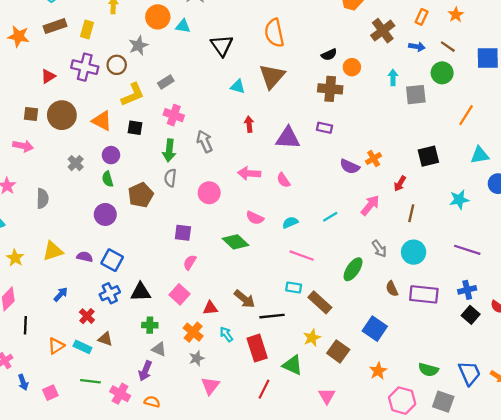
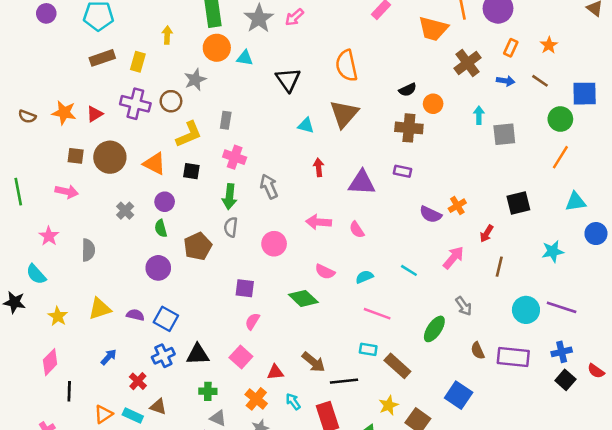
orange star: (18, 36) -> (64, 113), moved
green circle: (442, 73) -> (560, 119), moved
gray rectangle: (166, 82) -> (226, 120), turned -49
cyan line: (330, 217) -> (409, 270), turned 63
cyan circle: (414, 252) -> (526, 310), moved

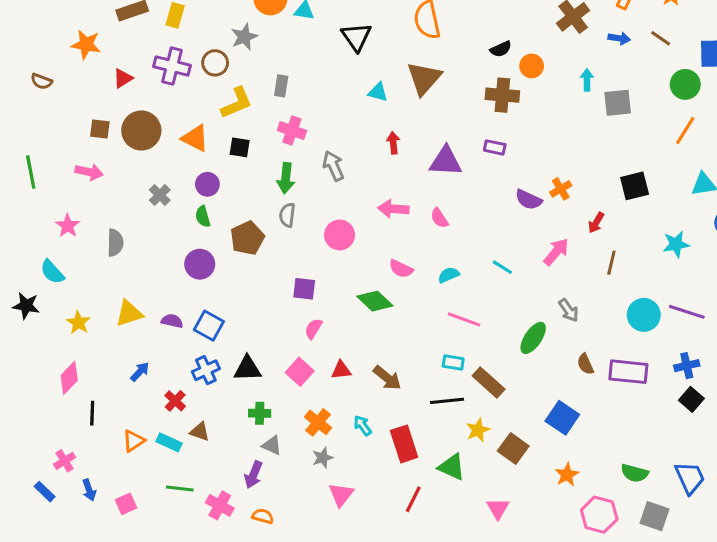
orange star: (64, 113) -> (86, 44), moved
red triangle: (275, 372) -> (341, 370), moved
black line: (344, 381) -> (447, 401), moved

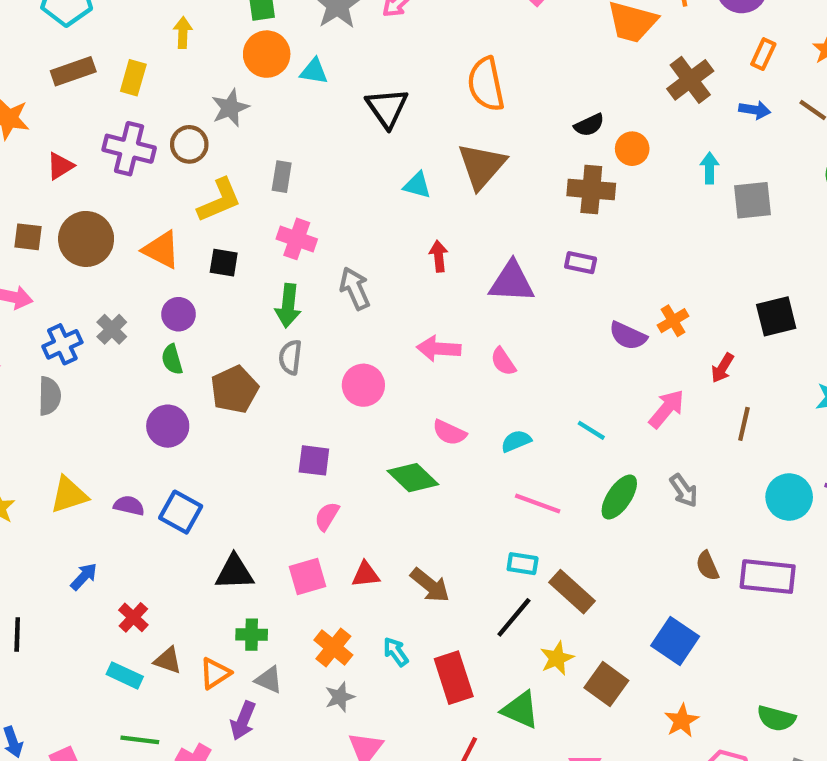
green ellipse: (533, 338) -> (619, 497), moved
blue cross: (206, 370) -> (62, 344), moved
pink square: (300, 372) -> (308, 577), turned 32
black line: (447, 401) -> (514, 617), turned -44
orange triangle: (134, 441) -> (215, 673), moved

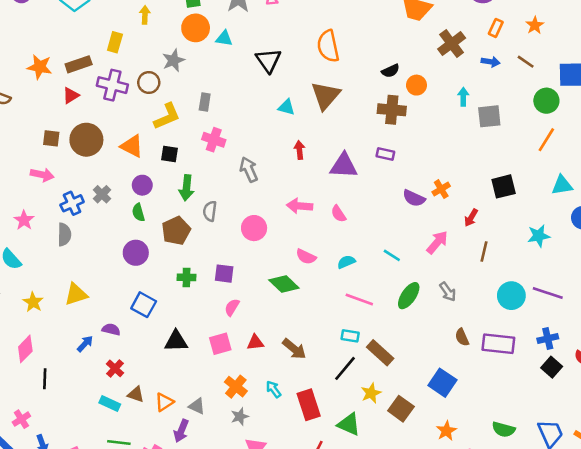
brown rectangle: (73, 71) -> (79, 64), moved
green arrow: (288, 306) -> (186, 188), moved
purple semicircle: (129, 506) -> (111, 329), moved
green cross: (252, 635) -> (186, 277), moved

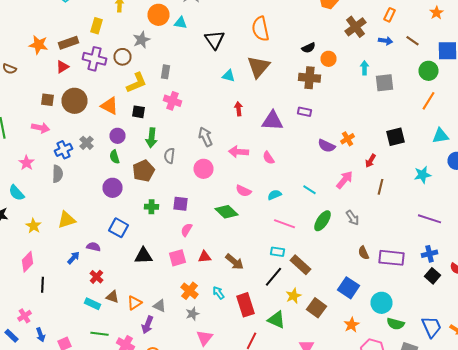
orange star: (535, 25) -> (436, 13), moved
gray arrow: (249, 170) -> (206, 137), moved
cyan circle: (511, 296) -> (382, 303), moved

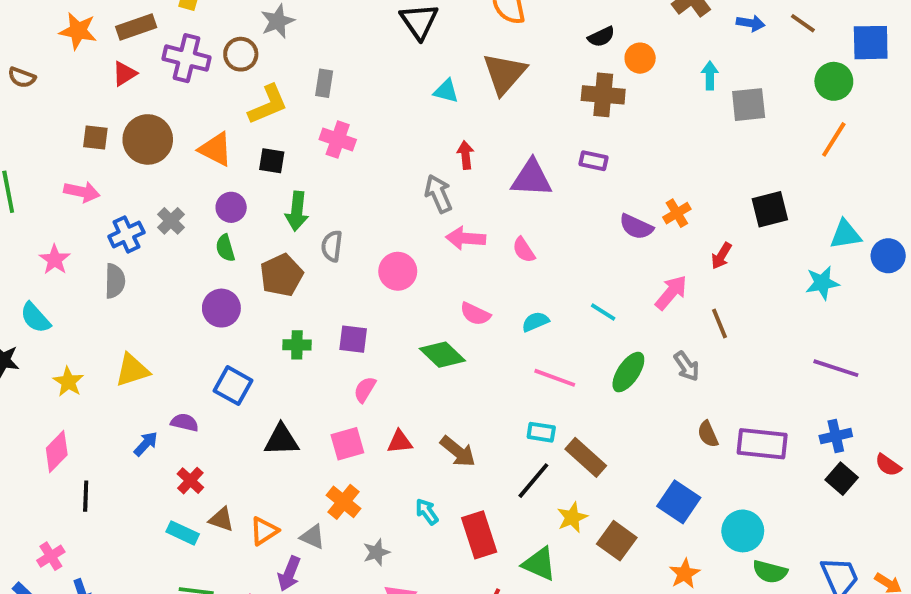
cyan triangle: (440, 136) -> (845, 234), moved
gray arrow: (206, 137) -> (438, 194), moved
brown line: (380, 187) -> (720, 324), moved, turned -35
orange cross: (190, 291) -> (343, 502), moved

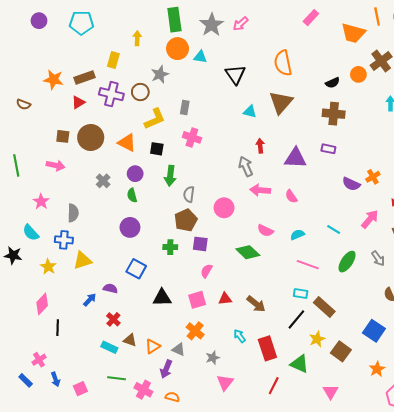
orange circle: (640, 58) -> (358, 74), moved
blue cross: (126, 234) -> (64, 240), moved, turned 30
brown pentagon: (281, 275) -> (186, 220), moved

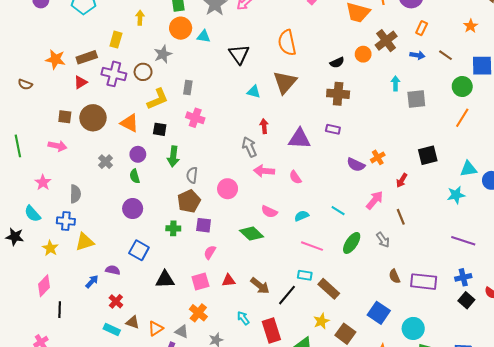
black line: (296, 319) -> (287, 295), moved

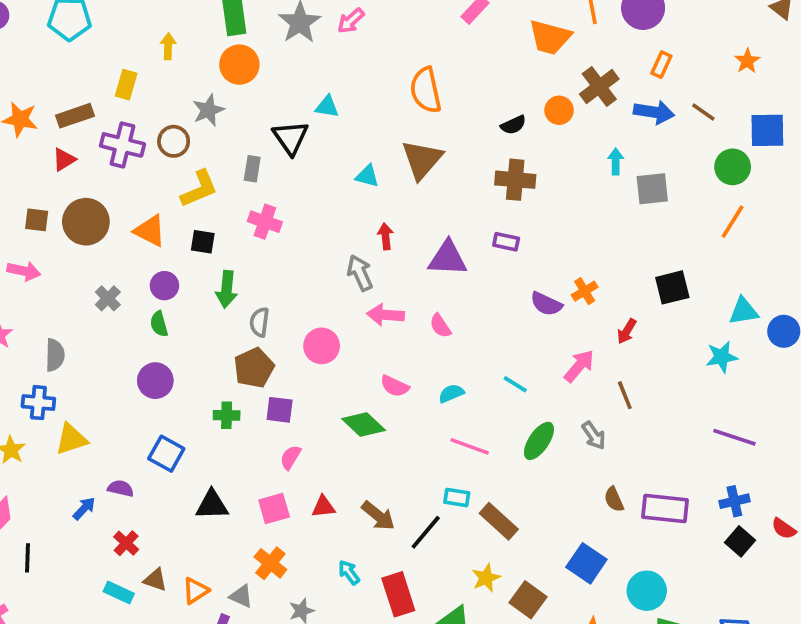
cyan triangle: (204, 36) -> (327, 107), moved
black triangle: (239, 54) -> (291, 138), moved
blue arrow: (417, 55) -> (654, 112), size x1.5

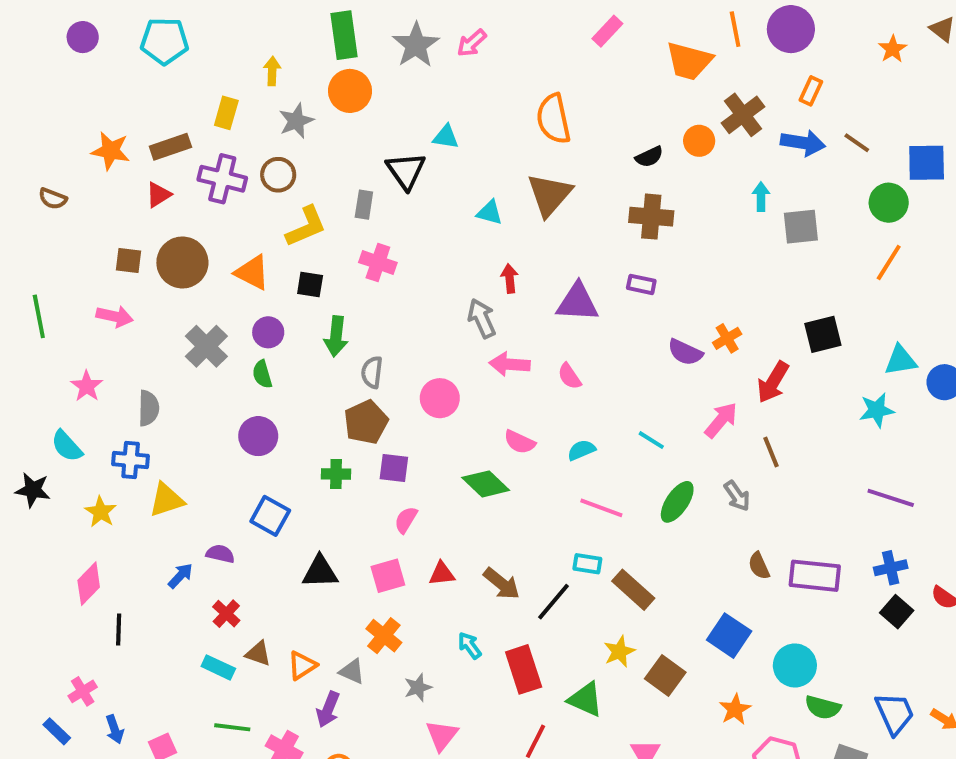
orange star: (747, 61) -> (893, 49), moved
gray star: (208, 110) -> (296, 121), moved
gray cross: (108, 298) -> (206, 346), size x1.5
red arrow: (627, 331) -> (773, 382), size x1.5

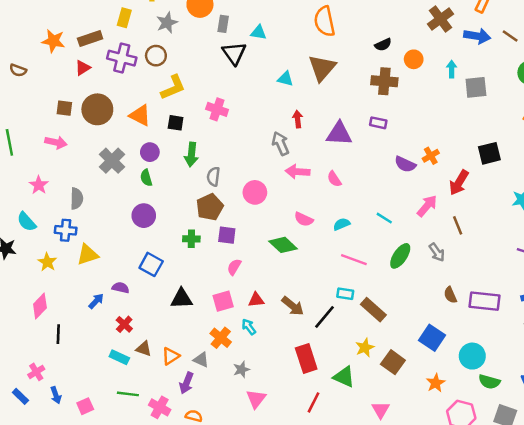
orange circle: (699, 141) -> (414, 59), moved
gray rectangle: (364, 205) -> (223, 24), moved
cyan arrow: (470, 646) -> (249, 327), moved

